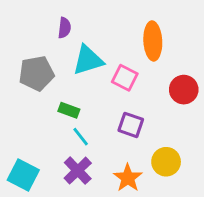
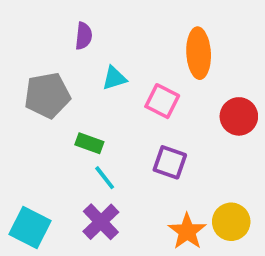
cyan triangle: (88, 60) -> (114, 78), size x0.6
yellow circle: (166, 162) -> (231, 222), moved
orange star: (128, 178) -> (187, 231), moved

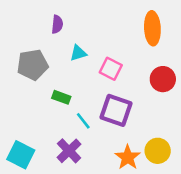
orange ellipse: (199, 53) -> (152, 28), moved
purple square: (170, 162) -> (116, 110), size x1.4
cyan line: (105, 178) -> (83, 121), moved

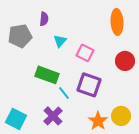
cyan triangle: (78, 53) -> (60, 41), turned -32
gray pentagon: (32, 65) -> (20, 36), moved
green rectangle: (61, 97) -> (47, 75), size x1.6

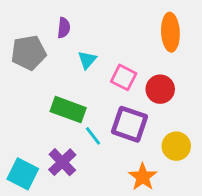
red circle: (125, 61) -> (160, 89), moved
purple cross: (53, 116) -> (62, 162), moved
yellow circle: (121, 116) -> (176, 146), moved

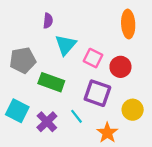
gray pentagon: (29, 53) -> (23, 60), moved
cyan triangle: (87, 60) -> (66, 45), size x1.5
cyan line: (93, 136) -> (77, 116), moved
cyan square: (23, 174) -> (17, 111), moved

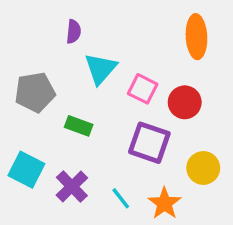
green rectangle: (51, 82) -> (79, 126), size x0.7
cyan line: (77, 116) -> (121, 198), moved

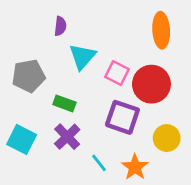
red circle: (185, 102) -> (151, 84), size x1.4
purple cross: (72, 186) -> (67, 137), moved

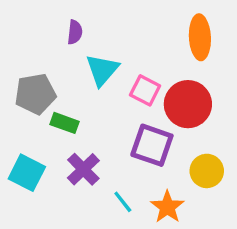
green rectangle: (64, 103) -> (65, 123), moved

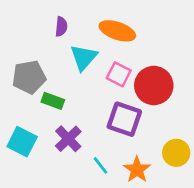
orange ellipse: (200, 37) -> (117, 31), moved, turned -68
yellow circle: (207, 171) -> (176, 153), moved

